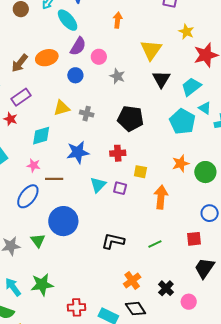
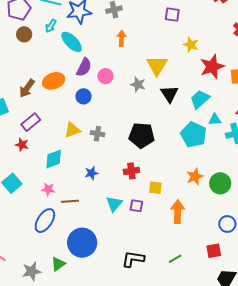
gray star: (117, 76) -> (138, 84), moved
cyan triangle: (205, 108) -> (215, 120), turned -32
blue star: (78, 152) -> (91, 173), size x0.6
green triangle: (38, 241) -> (58, 264), turned 35

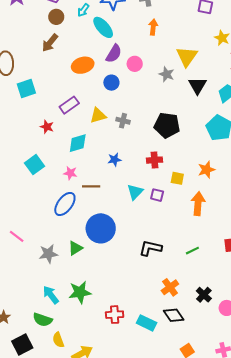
brown arrow: (27, 88) -> (50, 43), moved
purple rectangle: (31, 122) -> (69, 105), moved
orange star: (195, 177) -> (206, 170), moved

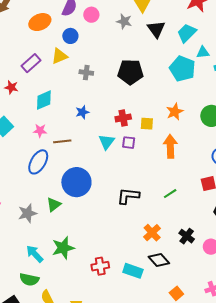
yellow triangle: (98, 115) -> (59, 56), moved
red cross: (155, 160) -> (123, 118), moved

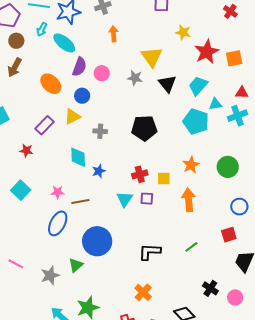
orange ellipse: (40, 22) -> (51, 84), turned 70
cyan diamond: (44, 100) -> (78, 157), moved, turned -65
orange cross: (152, 233) -> (143, 292), moved

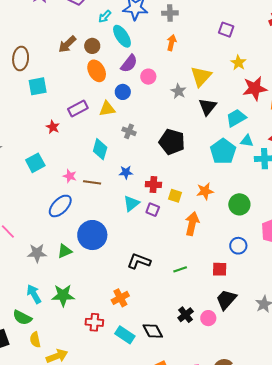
brown circle: (16, 41) -> (92, 46), moved
blue star: (99, 171) -> (126, 172), moved
brown line: (80, 201) -> (92, 182), moved
pink circle: (235, 297) -> (208, 318), moved

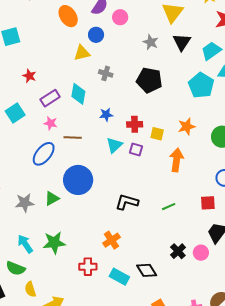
gray star: (178, 91) -> (151, 42), moved
purple rectangle: (78, 108) -> (50, 98), moved
brown line: (92, 182) -> (73, 138), moved

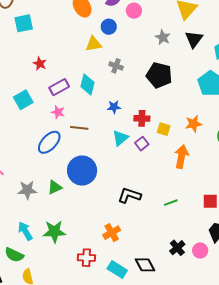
purple square: (136, 149) -> (142, 144), turned 32

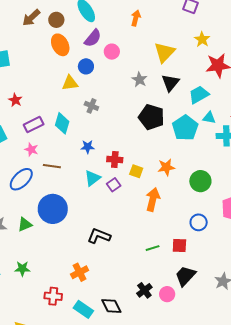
black pentagon: (159, 75) -> (151, 117), moved
green line: (171, 203) -> (153, 248), moved
green star: (54, 232) -> (22, 269), size x0.7

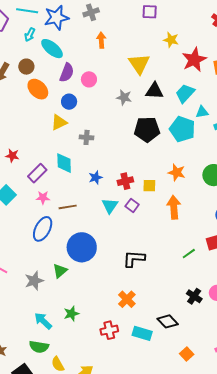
black triangle: (170, 83) -> (154, 91), turned -48
orange star: (166, 167) -> (177, 172), turned -30

